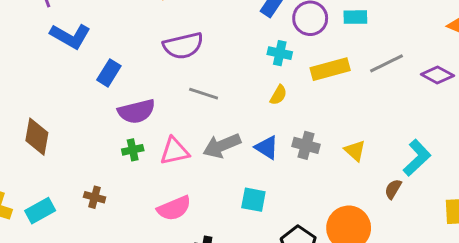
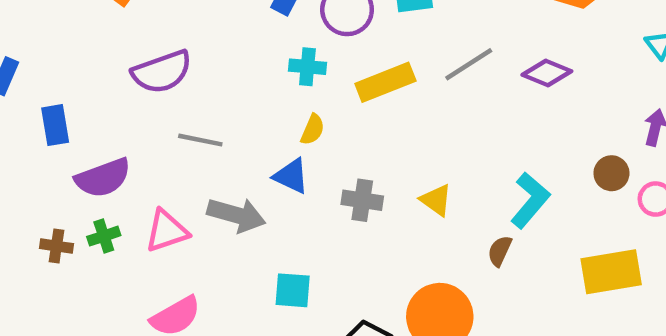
blue rectangle: (109, 73) -> (55, 125), turned -35
gray arrow: (222, 146) -> (236, 215), turned -135
blue triangle: (267, 147) -> (291, 176), moved
brown cross: (95, 197) -> (56, 246), moved

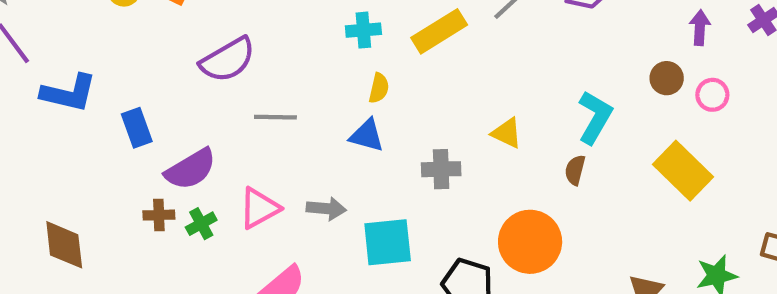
gray cross: (362, 200) -> (441, 169), moved
gray arrow: (236, 215) -> (326, 209), moved, size x0.7
brown cross: (56, 246) -> (159, 215), moved
yellow rectangle: (611, 272) -> (683, 171), turned 64
cyan square: (293, 290) -> (388, 242), size x1.4

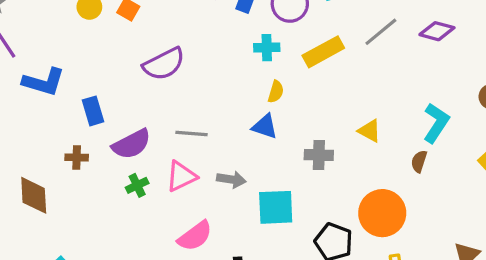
gray line: (275, 117) -> (192, 134), moved
brown cross: (159, 215) -> (77, 157), moved

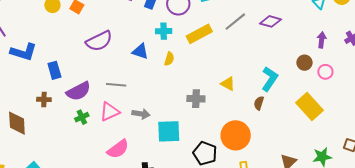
blue triangle: (265, 126) -> (140, 51), moved

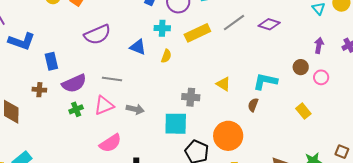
cyan L-shape: (270, 79) -> (265, 81), turned -115
yellow rectangle: (309, 106) -> (303, 111), size x0.6
cyan square: (169, 131) -> (176, 124), moved

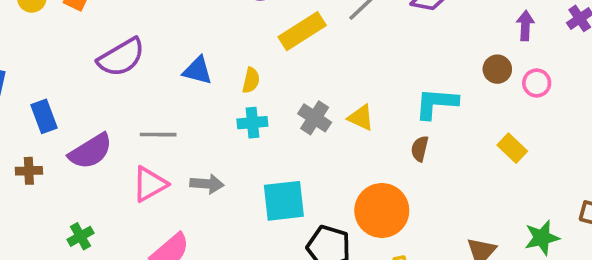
cyan cross: (162, 28) -> (252, 123), moved
gray cross: (191, 97) -> (315, 118), moved, turned 36
green cross: (76, 109) -> (80, 236), moved

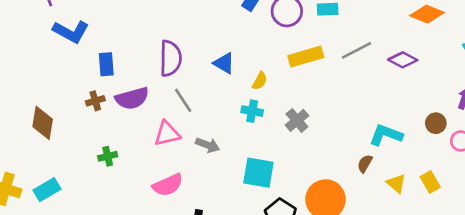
purple semicircle: (121, 57) -> (171, 58), moved, turned -75
yellow triangle: (361, 118) -> (396, 183), moved
gray line: (158, 135) -> (183, 100), turned 40
brown cross: (29, 171) -> (95, 101), moved, turned -30

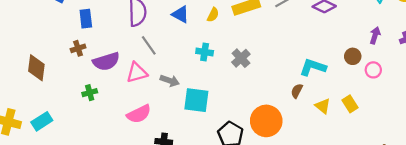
yellow semicircle: (260, 81) -> (213, 15), moved
purple semicircle: (132, 98) -> (106, 61), moved
cyan square: (258, 173) -> (196, 100), moved

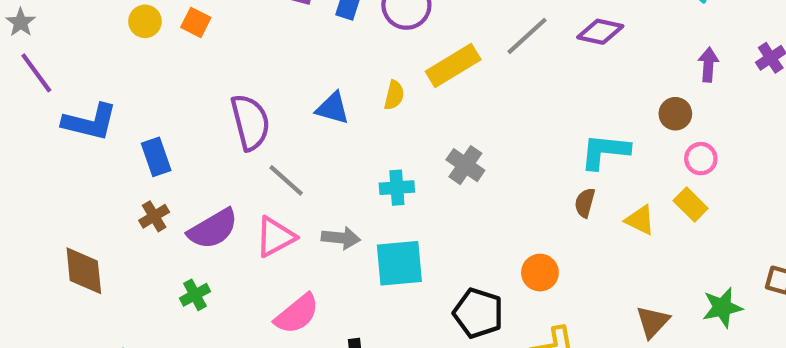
cyan cross: (205, 52) -> (397, 188), moved
pink circle: (373, 70) -> (701, 159), moved
orange circle: (266, 121) -> (540, 273), size x0.6

